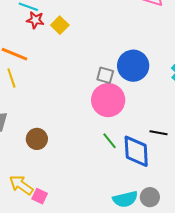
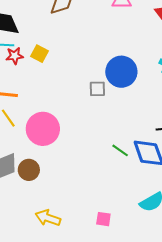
pink circle: (108, 100) -> (43, 129), moved
brown circle: (37, 139) -> (29, 170), moved
pink square: (40, 196) -> (103, 219), moved

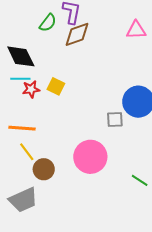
pink circle: (43, 129) -> (90, 157), moved
brown circle: (29, 170) -> (44, 169), moved

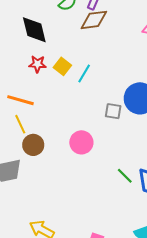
cyan line: (20, 79) -> (84, 73), moved, turned -72
pink circle: (90, 157) -> (81, 142), size x0.7

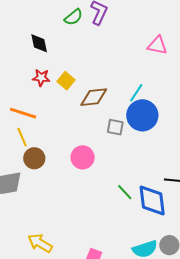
brown diamond: (94, 20) -> (94, 97), moved
black diamond: (34, 30) -> (39, 43), size x0.7
cyan line: (84, 73) -> (136, 93), moved

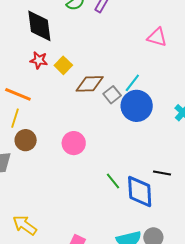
black diamond: (39, 43) -> (39, 26), size x1.6
gray square: (115, 127) -> (112, 95), moved, turned 36
yellow line: (22, 137) -> (15, 118), turned 36

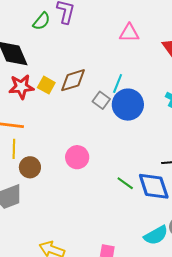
red star: (39, 60) -> (21, 87), size x1.4
brown diamond: (90, 84) -> (73, 80), moved

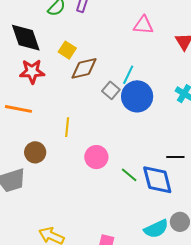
yellow square: (46, 85) -> (67, 50), moved
yellow line: (14, 149) -> (67, 127), moved
pink circle: (77, 157) -> (96, 157), moved

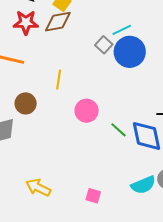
brown diamond: (84, 68) -> (58, 22), moved
cyan line: (128, 75) -> (122, 30), turned 36

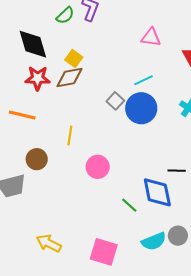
cyan line: (122, 30) -> (144, 80), moved
green line: (118, 130) -> (129, 205), moved
pink square: (93, 196) -> (104, 252), size x1.8

